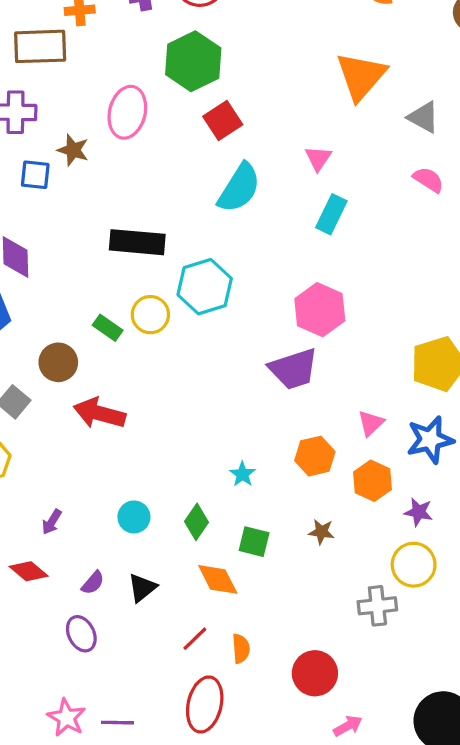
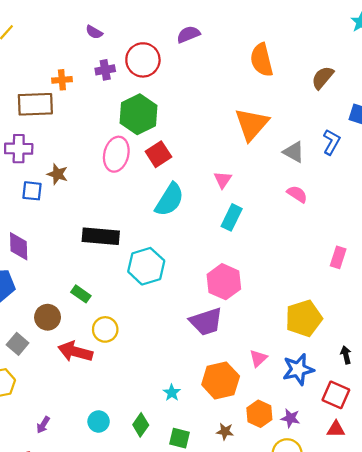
pink ellipse: (127, 112) -> (116, 154), moved
yellow circle: (150, 315) -> (105, 329), moved
orange hexagon: (315, 456) -> (221, 380), size x1.4
orange hexagon: (372, 481) -> (259, 414), moved

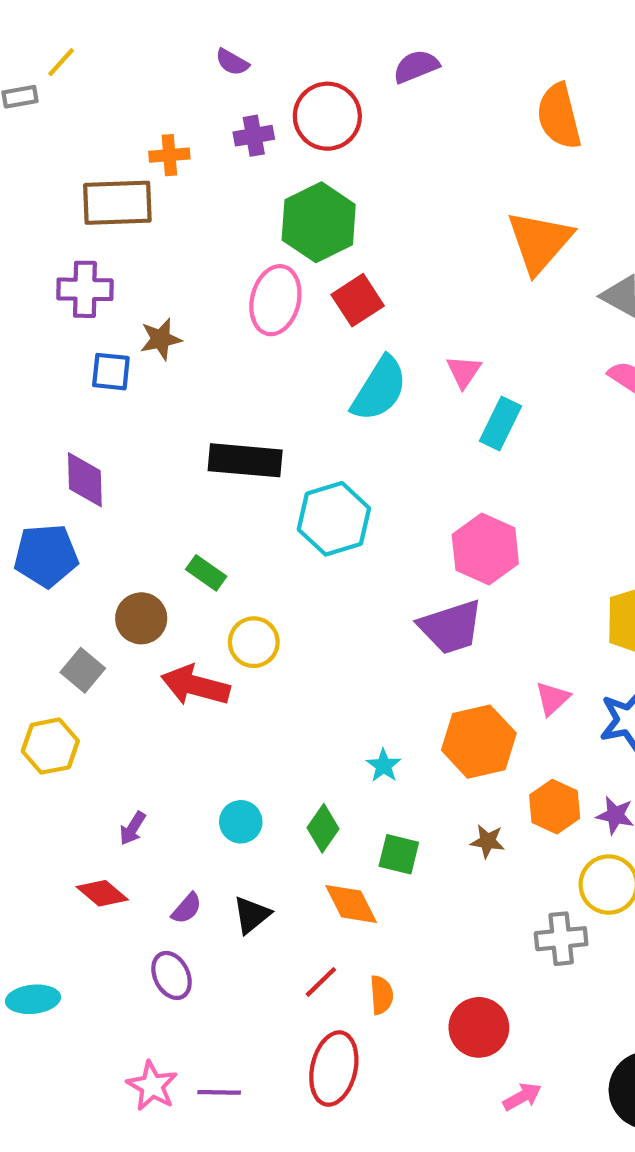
brown star: (58, 174) -> (161, 339), turned -30
pink triangle: (223, 180) -> (464, 372), moved

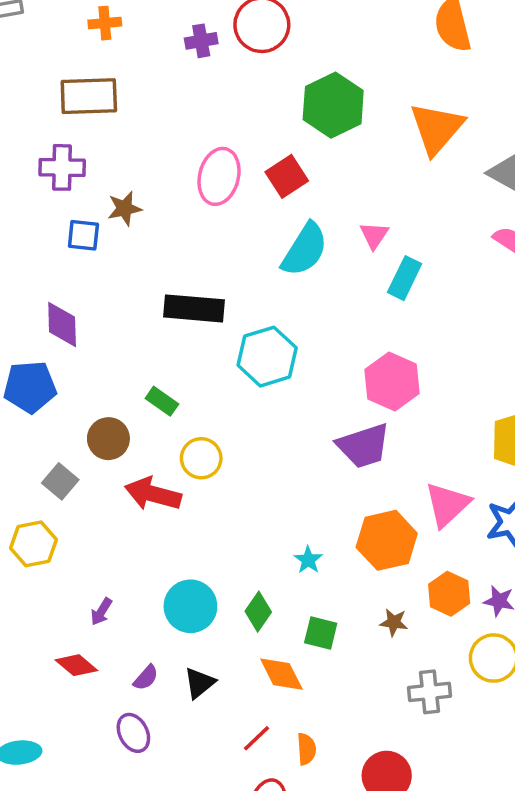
orange cross: (169, 155) -> (105, 23), moved
green hexagon: (319, 222) -> (333, 105), moved
pink triangle: (552, 698) -> (447, 505), size x1.6
cyan circle: (241, 822) -> (190, 606), size x1.5
gray cross: (561, 939) -> (429, 692), moved

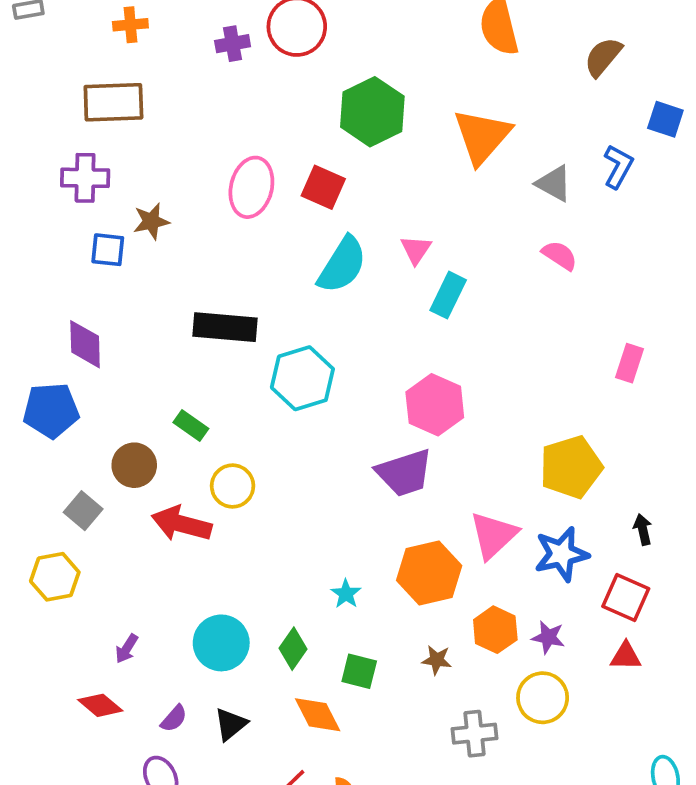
red square: (287, 176) -> (323, 187), turned -33

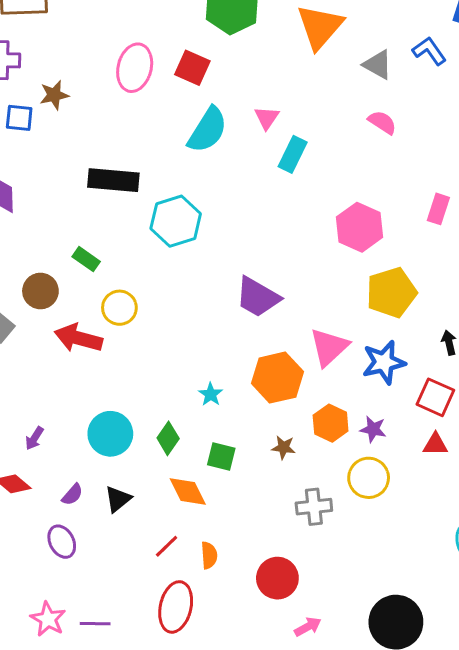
blue L-shape: (618, 167) -> (429, 51), turned -64
pink hexagon: (435, 405) -> (359, 227), moved
purple trapezoid: (405, 473) -> (258, 297), turned 48

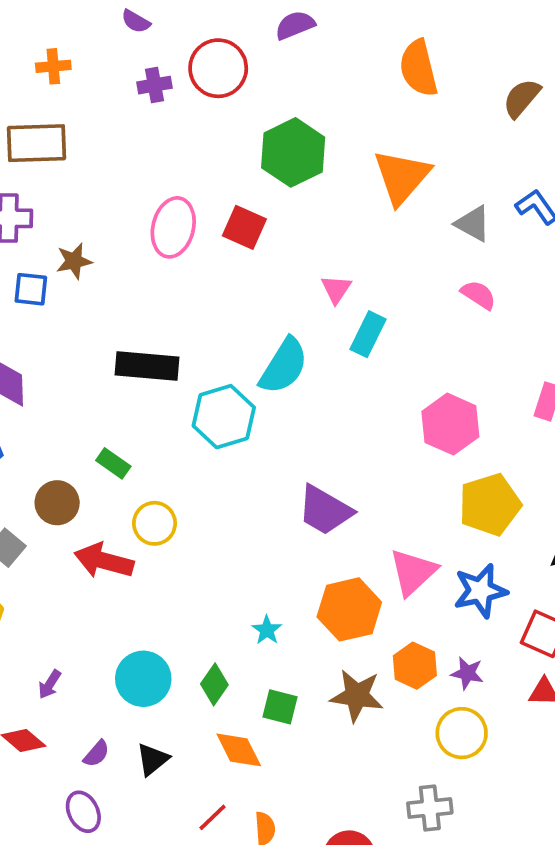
cyan semicircle: (208, 130) -> (284, 366), moved
brown star: (284, 447) -> (357, 696), size x1.8
gray cross: (314, 507) -> (430, 808), moved

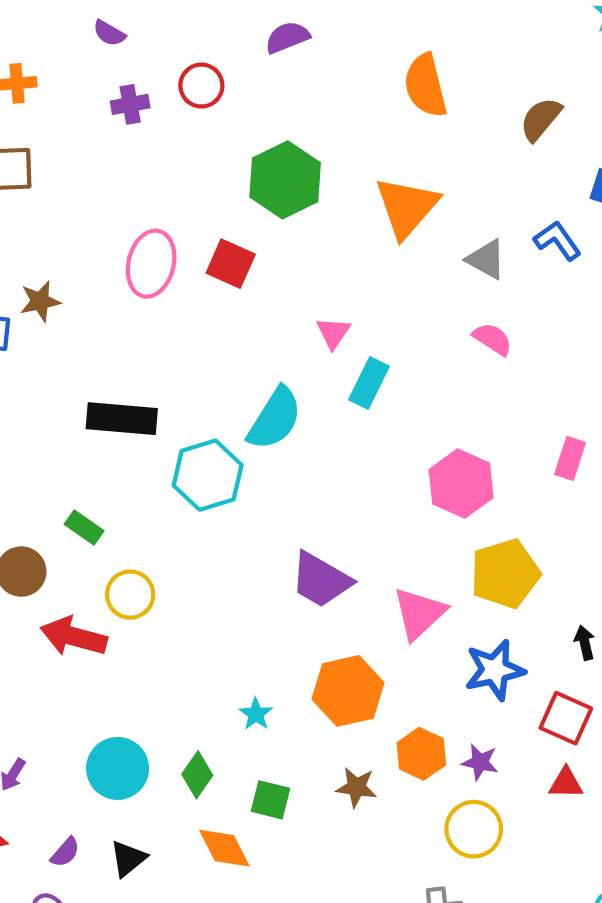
red circle: (218, 68) -> (201, 86), size x0.7
pink triangle: (413, 572) -> (419, 613), moved
brown star: (357, 696) -> (356, 787), size x0.7

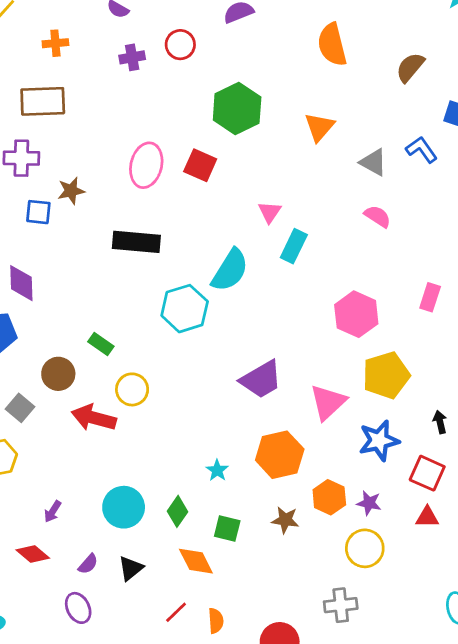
orange triangle: (407, 207) -> (319, 127), size x0.7
black rectangle: (122, 419) -> (136, 242), moved
purple trapezoid: (321, 580) -> (261, 379), turned -60

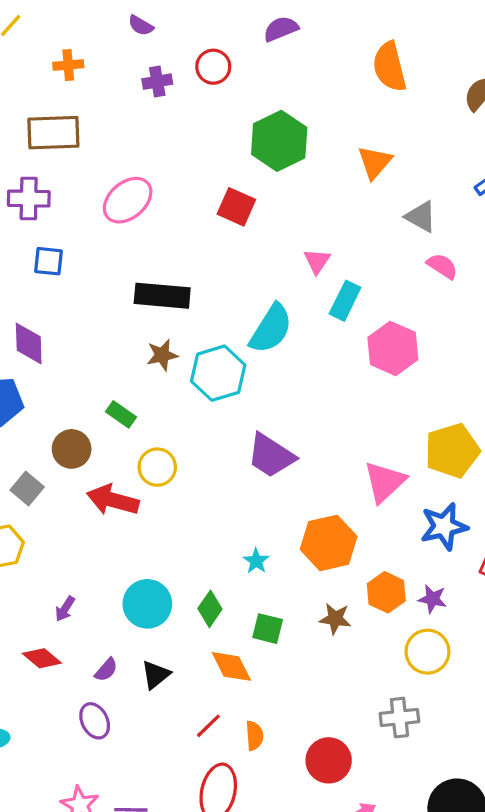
gray triangle: (373, 162) -> (421, 217), moved
pink ellipse: (146, 165) -> (128, 200), moved, turned 36
brown star: (71, 191) -> (162, 355), moved
pink hexagon: (356, 314) -> (393, 348), moved
purple trapezoid: (261, 379) -> (271, 456), moved, turned 63

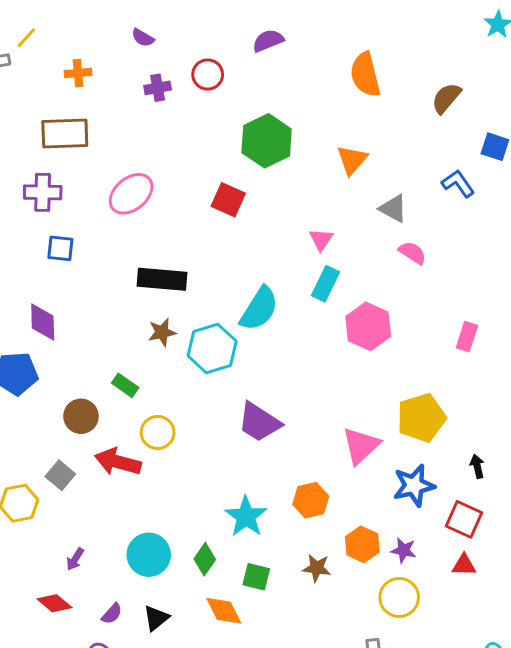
pink triangle: (317, 261) -> (321, 239), moved
gray square: (27, 489) -> (60, 475), moved
orange hexagon: (329, 543) -> (311, 500), size x0.7
cyan star: (256, 561) -> (246, 516), size x1.8

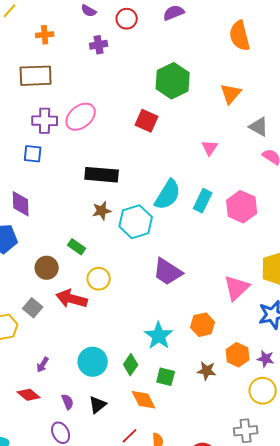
red circle: (208, 75) -> (127, 19), moved
purple cross: (43, 192) -> (45, 121), moved
cyan rectangle: (326, 284) -> (203, 201), moved
purple semicircle: (112, 614) -> (68, 402), turned -63

